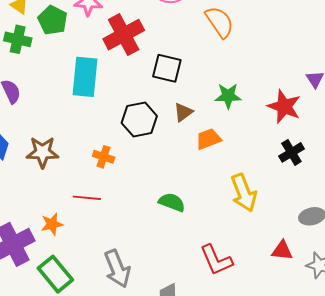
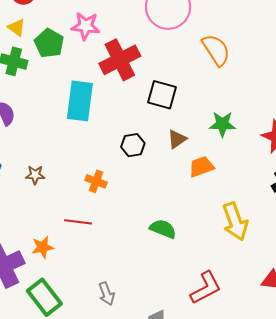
black hexagon: (139, 120) -> (133, 145), size x0.7
brown star: (42, 152) -> (35, 175), size x0.6
red L-shape: (216, 260) -> (206, 288), turned -96
gray arrow: (117, 269) -> (107, 294), size x0.6

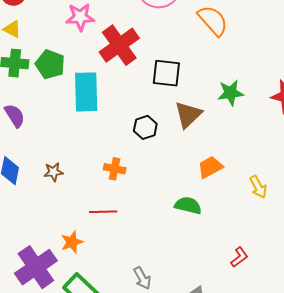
green pentagon: (49, 43) -> (50, 64), moved
brown triangle: (177, 139) -> (188, 115), size x1.4
orange trapezoid: (201, 167) -> (210, 167), moved
yellow arrow: (235, 221) -> (258, 187), size x0.6
red L-shape: (206, 288) -> (239, 257), size x0.6

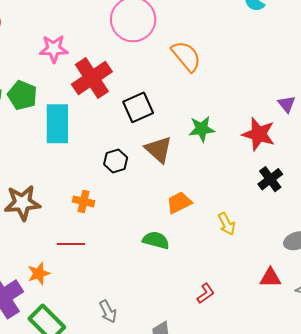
black square: (166, 73) -> (138, 107), turned -32
brown triangle: (188, 115) -> (159, 149), turned -36
brown star: (53, 172) -> (22, 203), size x1.8

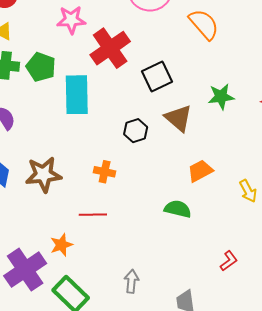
gray arrow: (108, 312) -> (132, 281), turned -145

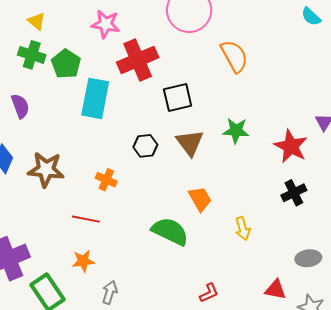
orange trapezoid: (200, 171) -> (200, 199), turned 76
green semicircle: (178, 209) -> (170, 231), size x1.4
orange star: (61, 245) -> (83, 261), moved

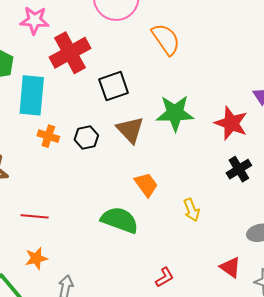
green star: (236, 131) -> (175, 113), size x1.4
orange cross: (106, 180) -> (48, 136), moved
red triangle: (276, 290) -> (230, 267), turned 30

